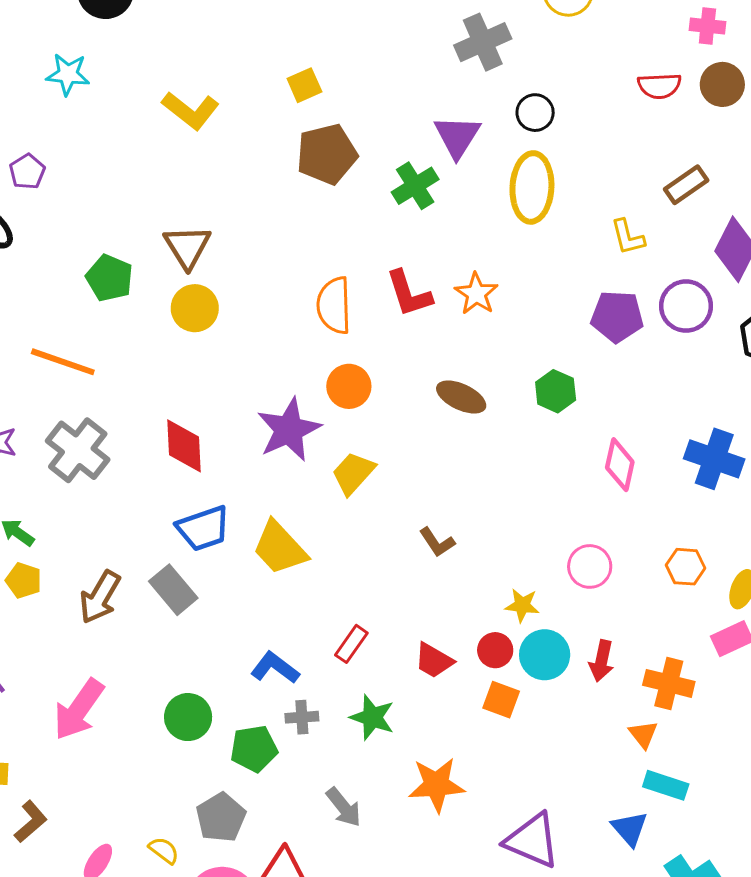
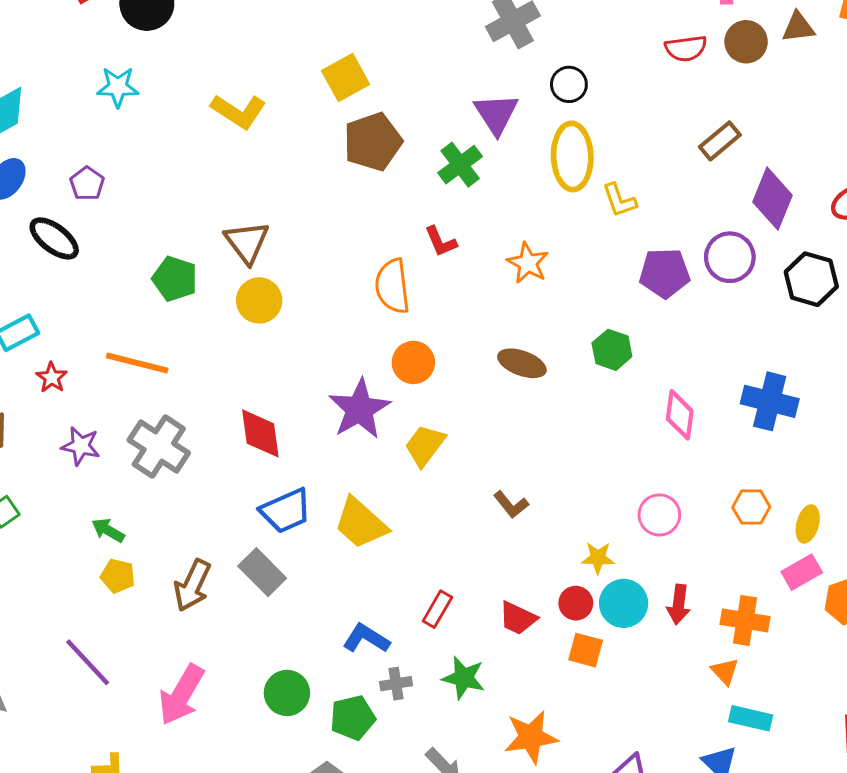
yellow square: (304, 85) -> (346, 78), size x1.4
yellow L-shape: (628, 237) -> (619, 200), moved
red L-shape: (409, 294) -> (441, 242), moved, size x0.7

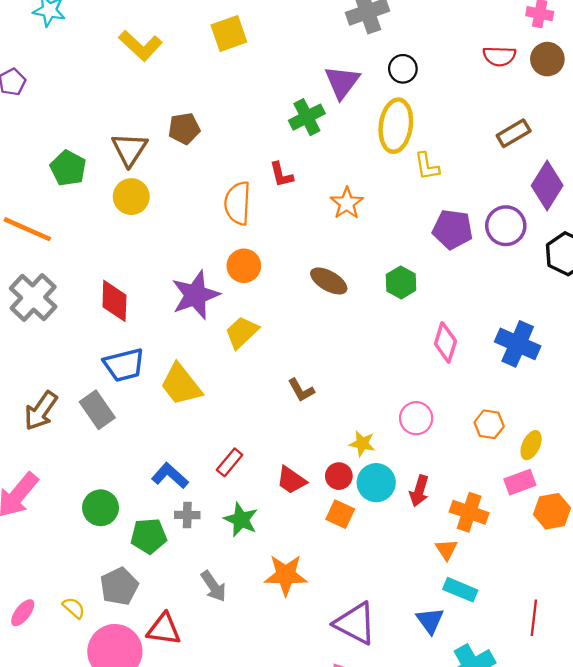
brown pentagon: (373, 142) -> (184, 129), moved, size x0.7

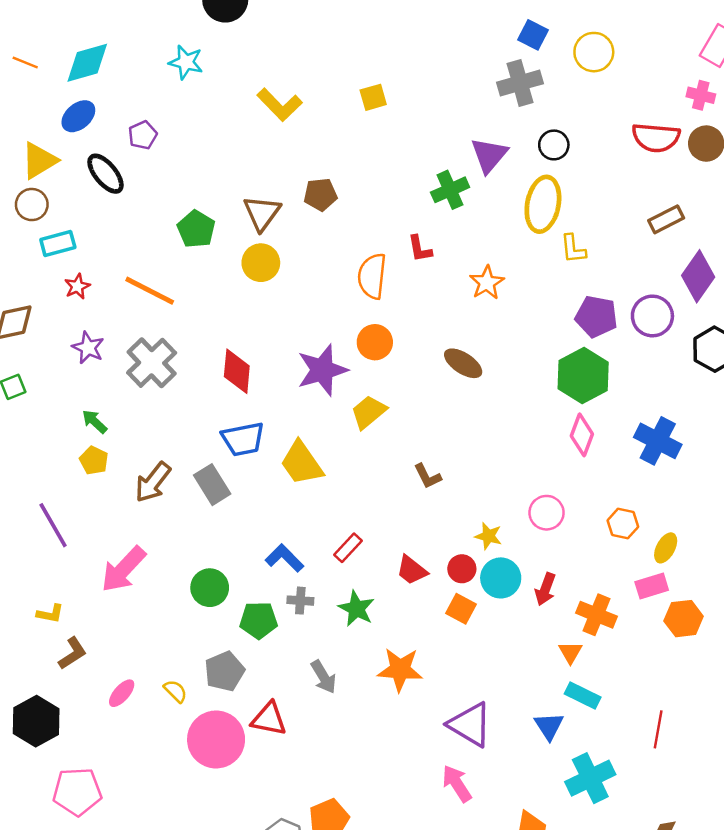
yellow square: (229, 33) -> (373, 97), size x0.7
red semicircle: (499, 56) -> (656, 138), size x1.4
green hexagon: (401, 282) -> (583, 375), moved, size x1.6

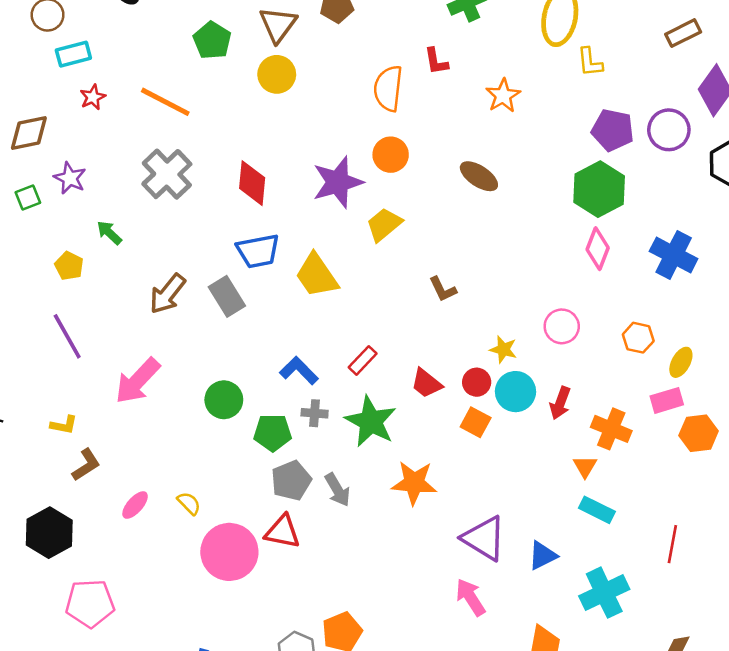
purple star: (88, 348) -> (70, 178), moved
yellow pentagon: (94, 460) -> (69, 266), moved
green star: (356, 609) -> (371, 421), size x1.4
gray pentagon: (225, 671) -> (291, 480), moved
blue triangle: (549, 726) -> (543, 555), moved, turned 36

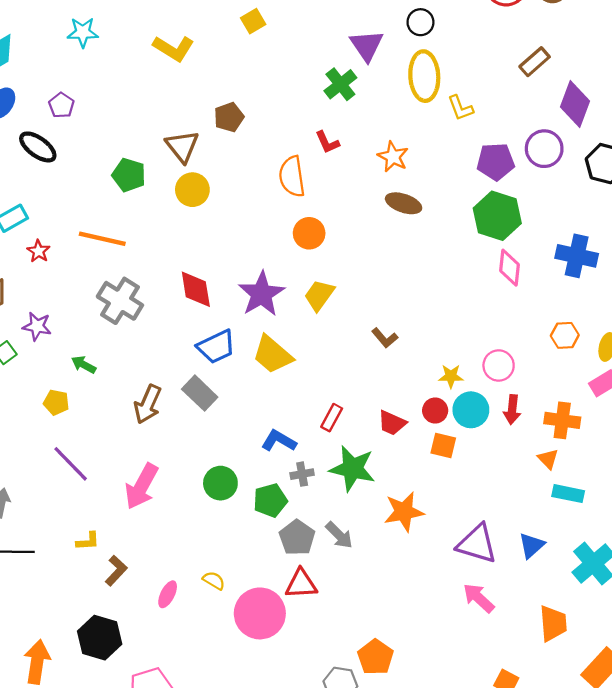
brown ellipse: (479, 176) -> (404, 203), moved
purple star: (338, 182) -> (261, 294), moved
pink circle: (562, 326) -> (499, 365), moved

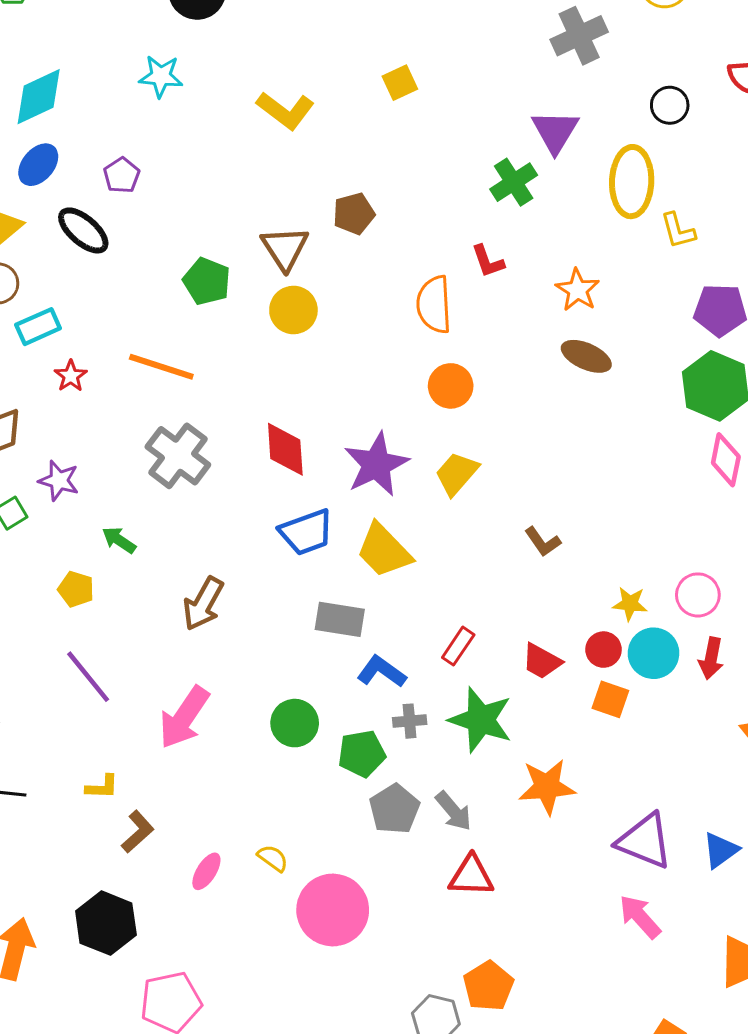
black circle: (420, 22) -> (670, 105), moved
gray rectangle: (200, 393) -> (340, 619), moved, turned -40
red triangle: (301, 584) -> (471, 876), moved

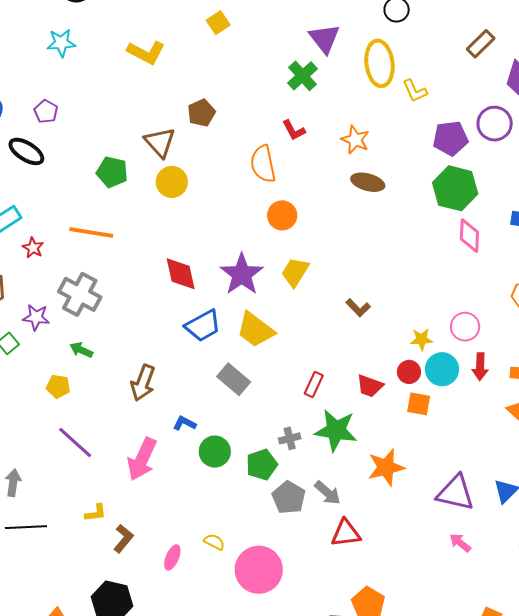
gray cross: (178, 456) -> (80, 294), moved
gray rectangle: (340, 619) -> (234, 379), turned 40
blue L-shape: (381, 672) -> (184, 423), moved, size x0.7
pink arrow: (640, 917) -> (460, 543), size x0.7

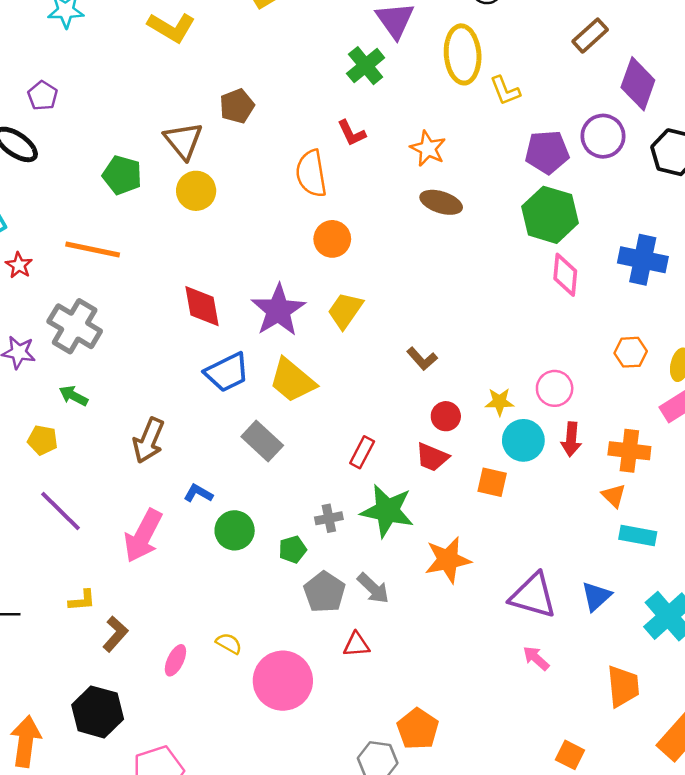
red circle: (409, 372) -> (446, 416), moved
green pentagon: (262, 465) -> (293, 549), size x0.7
red triangle: (346, 533) -> (356, 645), moved, size x0.7

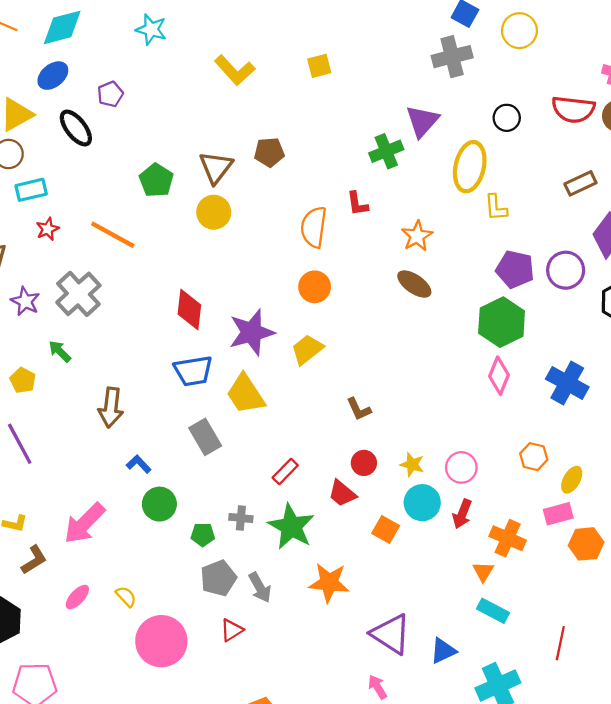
brown arrow: (149, 440) -> (111, 408), turned -33
pink arrow: (143, 536) -> (84, 523), moved
red triangle: (356, 645) -> (232, 630), turned -45

